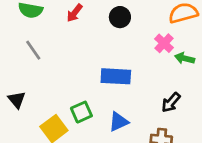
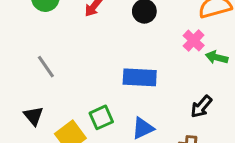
gray line: (33, 50) -> (46, 67), moved
black triangle: (17, 100) -> (34, 116), moved

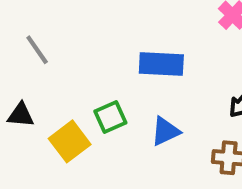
black triangle: (34, 116) -> (21, 115), turned -45

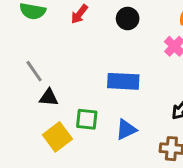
black triangle: (21, 115) -> (49, 97), moved
green square: (110, 117) -> (87, 119), turned 30

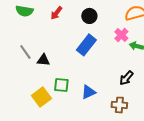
blue rectangle: (123, 81) -> (86, 45), moved, turned -55
black triangle: (49, 97) -> (43, 60), moved

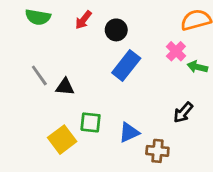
black circle: (89, 16) -> (116, 30), moved
brown cross: (119, 105) -> (157, 151), moved

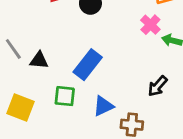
blue rectangle: (126, 65) -> (88, 65), moved
yellow square: (62, 140) -> (20, 108), moved, turned -32

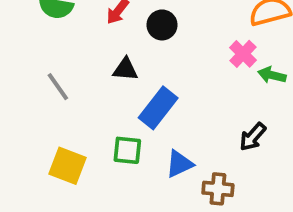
black triangle: (39, 60) -> (125, 69), moved

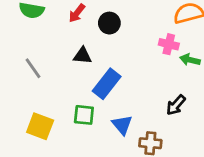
pink cross: (243, 54) -> (169, 44), turned -30
blue triangle: (179, 164) -> (122, 125), turned -45

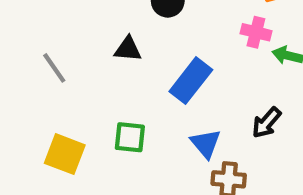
blue rectangle: (107, 84) -> (191, 81), moved
blue triangle: (122, 125) -> (206, 144), moved

